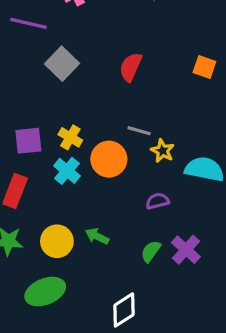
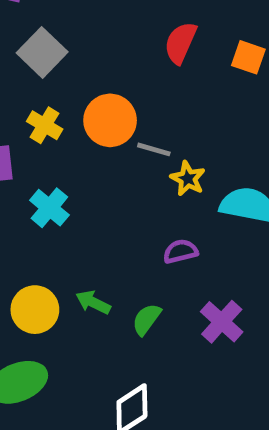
red semicircle: (131, 67) -> (180, 43), moved
yellow cross: (70, 137) -> (45, 125), moved
orange circle: (109, 159) -> (110, 120), moved
green semicircle: (151, 251) -> (146, 319), moved

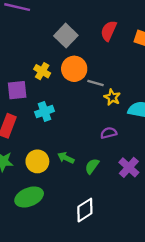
gray square: (42, 52) -> (66, 36), moved
cyan cross: (49, 208) -> (45, 112), turned 30

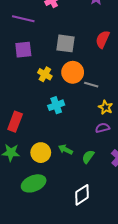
gray square: (66, 36) -> (65, 43), turned -36
purple square: (17, 90) -> (23, 50), moved
yellow star: (112, 97) -> (106, 107), moved
cyan cross: (45, 112) -> (56, 105), moved

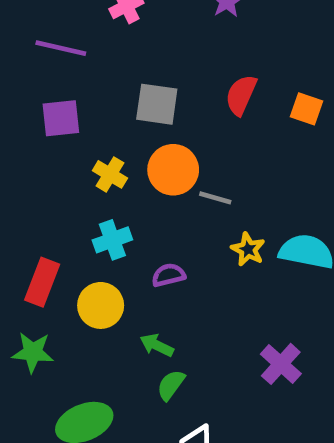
cyan cross: (56, 105) -> (112, 240), moved
purple semicircle: (103, 128) -> (168, 275), moved
yellow circle: (41, 153) -> (101, 305), moved
green semicircle: (88, 157) -> (171, 385), moved

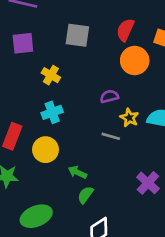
orange circle: (173, 170) -> (135, 60), moved
gray line: (215, 198) -> (111, 136), moved
purple semicircle: (168, 275) -> (109, 96), moved

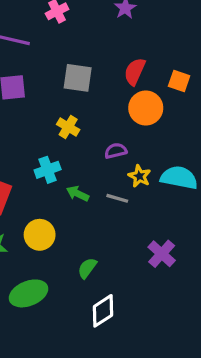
yellow cross: (51, 75) -> (68, 127), moved
yellow circle: (45, 150) -> (40, 235), moved
green arrow: (77, 172) -> (78, 194), moved

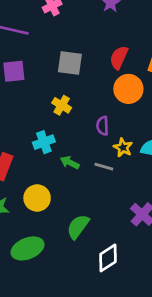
purple semicircle: (116, 151) -> (103, 126), turned -78
green semicircle: (87, 268) -> (78, 227), size x1.4
white diamond: (103, 311) -> (108, 258), moved

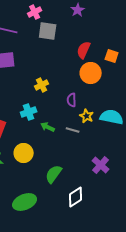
gray square: (70, 63) -> (48, 31), moved
yellow cross: (62, 105) -> (42, 85), turned 32
green ellipse: (28, 248) -> (25, 202), moved

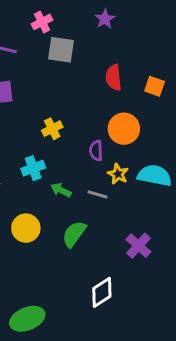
red semicircle: (84, 50) -> (114, 77), turned -30
orange circle: (91, 73) -> (124, 129), moved
green semicircle: (54, 174) -> (74, 234), moved
green ellipse: (25, 202) -> (27, 319), moved

